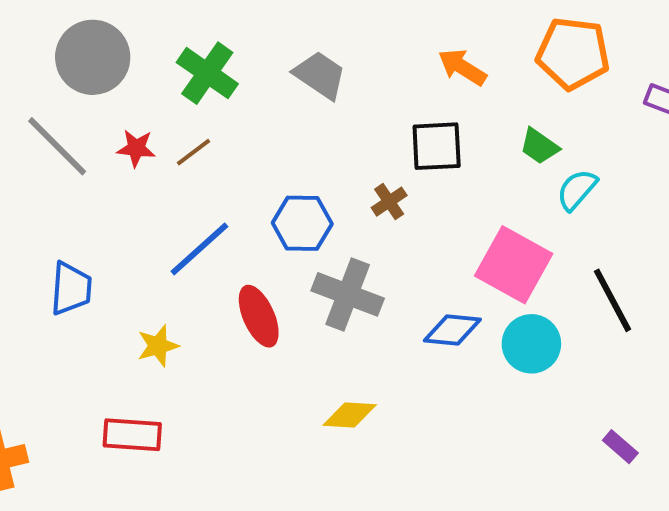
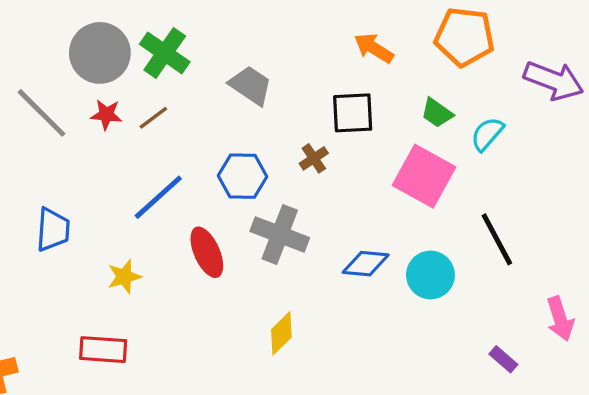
gray circle: (93, 57) -> (100, 53), moved
gray trapezoid: (320, 75) -> (251, 85), moved
cyan semicircle: (577, 190) -> (487, 134), moved
pink square: (514, 265) -> (424, 176), moved
yellow diamond: (350, 415) -> (281, 333), turned -48

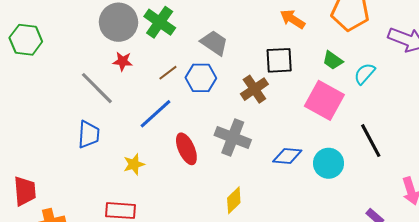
gray line: (42, 113) -> (97, 88), moved
brown line: (153, 118) -> (168, 73), moved
brown cross: (314, 158) -> (254, 89), size x1.5
blue hexagon: (242, 176) -> (201, 78), moved

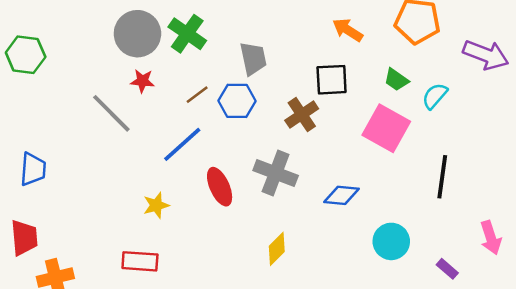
gray trapezoid: (214, 43) -> (253, 59), turned 44
blue trapezoid: (89, 134) -> (33, 169), moved
black line: (371, 141) -> (442, 177), turned 36
cyan circle: (329, 163) -> (391, 241), moved

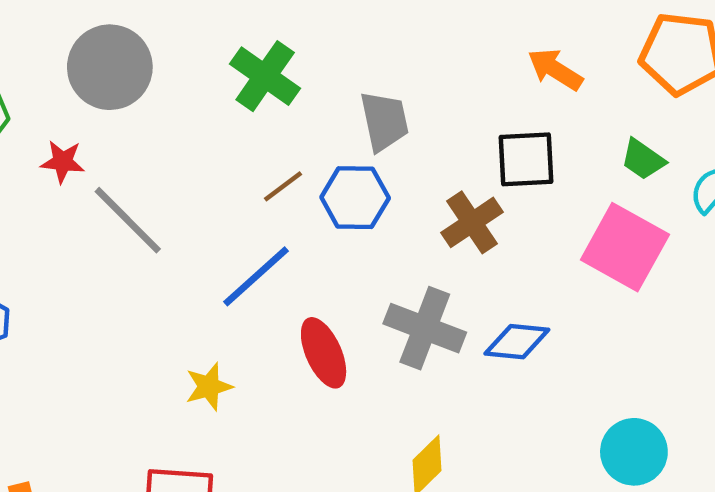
gray circle: (137, 34) -> (110, 67), moved
red star: (142, 81) -> (63, 162), moved
blue diamond: (341, 195) -> (517, 342), moved

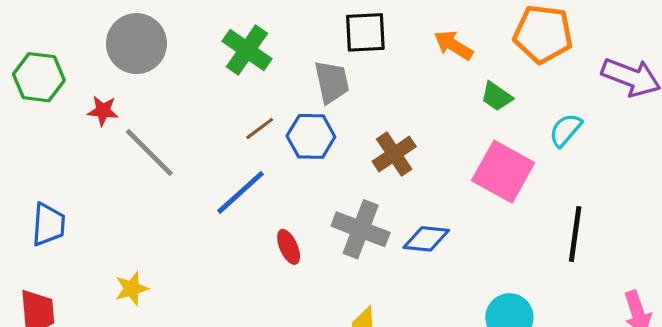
black square: (526, 159) -> (365, 32), moved
green trapezoid: (643, 159) -> (497, 96), moved
red ellipse: (324, 353) -> (289, 247), size x0.7
yellow star: (209, 387) -> (132, 288), moved

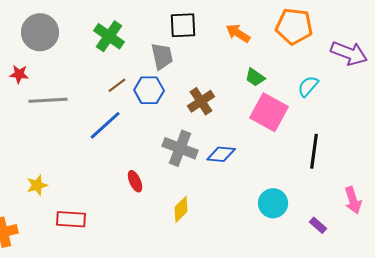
green trapezoid: (497, 96) -> (255, 77), moved
gray line: (149, 152) -> (48, 100), turned -48
red ellipse: (289, 247) -> (135, 181), moved

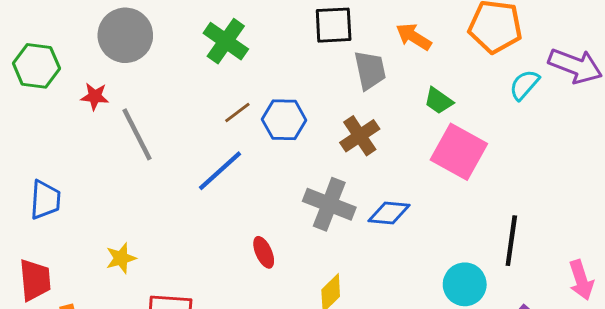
gray trapezoid: (162, 56) -> (370, 70), moved
cyan semicircle: (308, 86) -> (524, 85), moved
gray line: (48, 100) -> (137, 134), turned 66
black line: (314, 151) -> (511, 241), moved

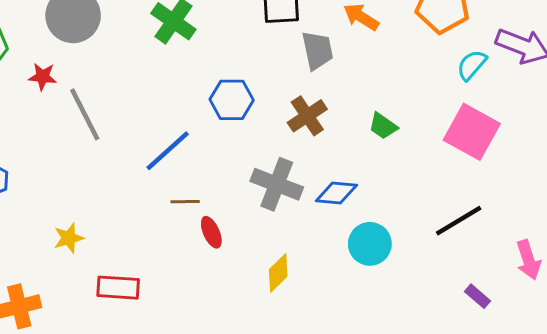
green trapezoid: (438, 101) -> (383, 126), moved
brown line: (237, 112) -> (185, 202), moved, turned 36
pink square: (459, 152) -> (472, 132), moved
black line: (511, 241) -> (459, 221), turned 51
cyan circle: (465, 284) -> (370, 244), moved

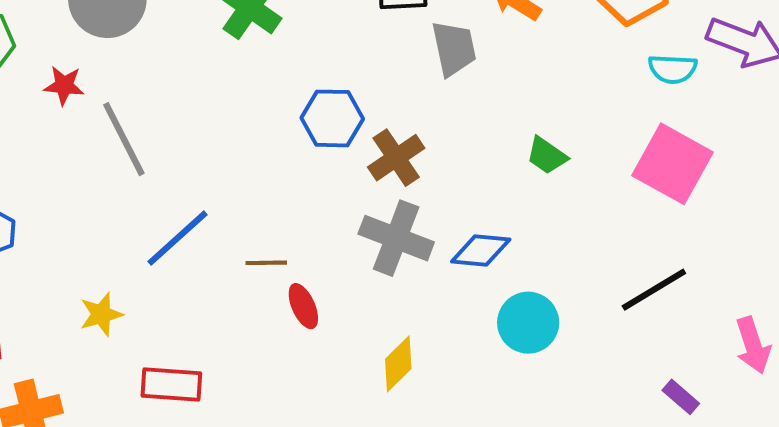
cyan semicircle: (472, 65) -> (673, 69), turned -128
brown cross: (307, 116) -> (396, 158), moved
blue line: (168, 151) -> (178, 238), moved

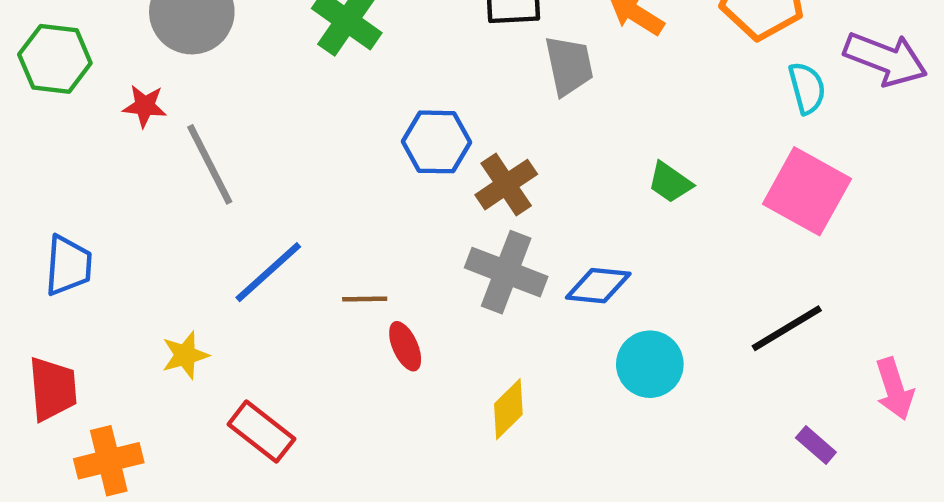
cyan semicircle: (673, 69) -> (807, 88), turned -108
red rectangle: (171, 384) -> (261, 432), turned 34

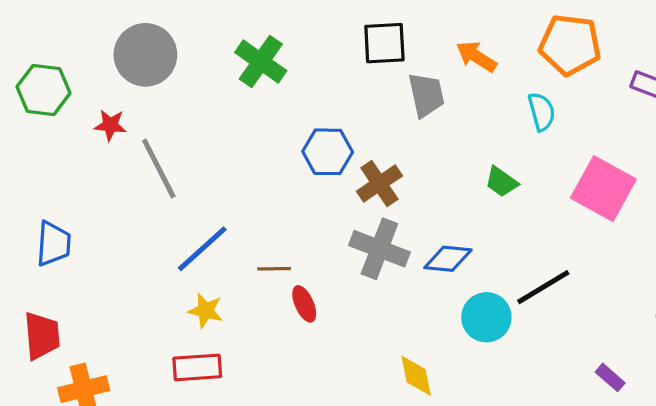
cyan semicircle: (807, 88) -> (542, 112), moved
black line: (787, 328) -> (543, 287), moved
yellow star: (185, 355) -> (206, 311), moved, turned 30
yellow diamond: (508, 409) -> (416, 376), moved, turned -57
red rectangle: (261, 432) -> (197, 367), turned -42

